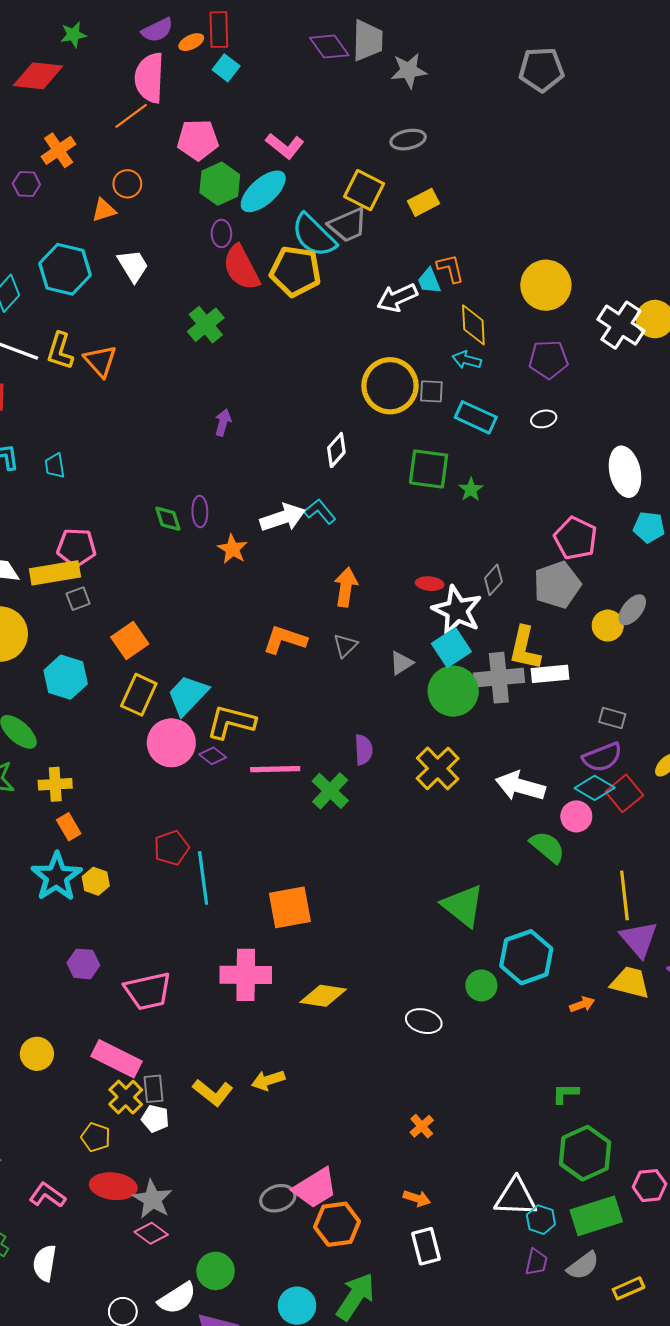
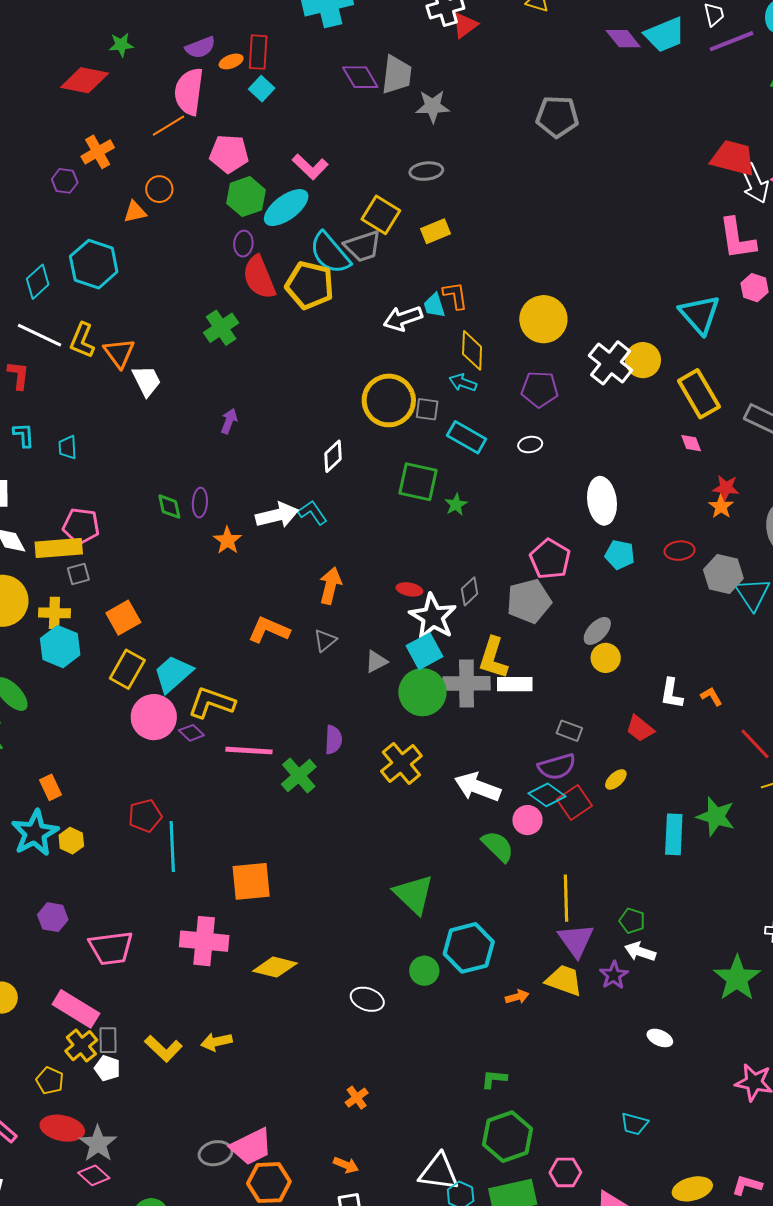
white trapezoid: (133, 266) -> (147, 381), moved
yellow circle: (608, 626) -> (606, 658), moved
yellow cross: (55, 784) -> (54, 613), moved

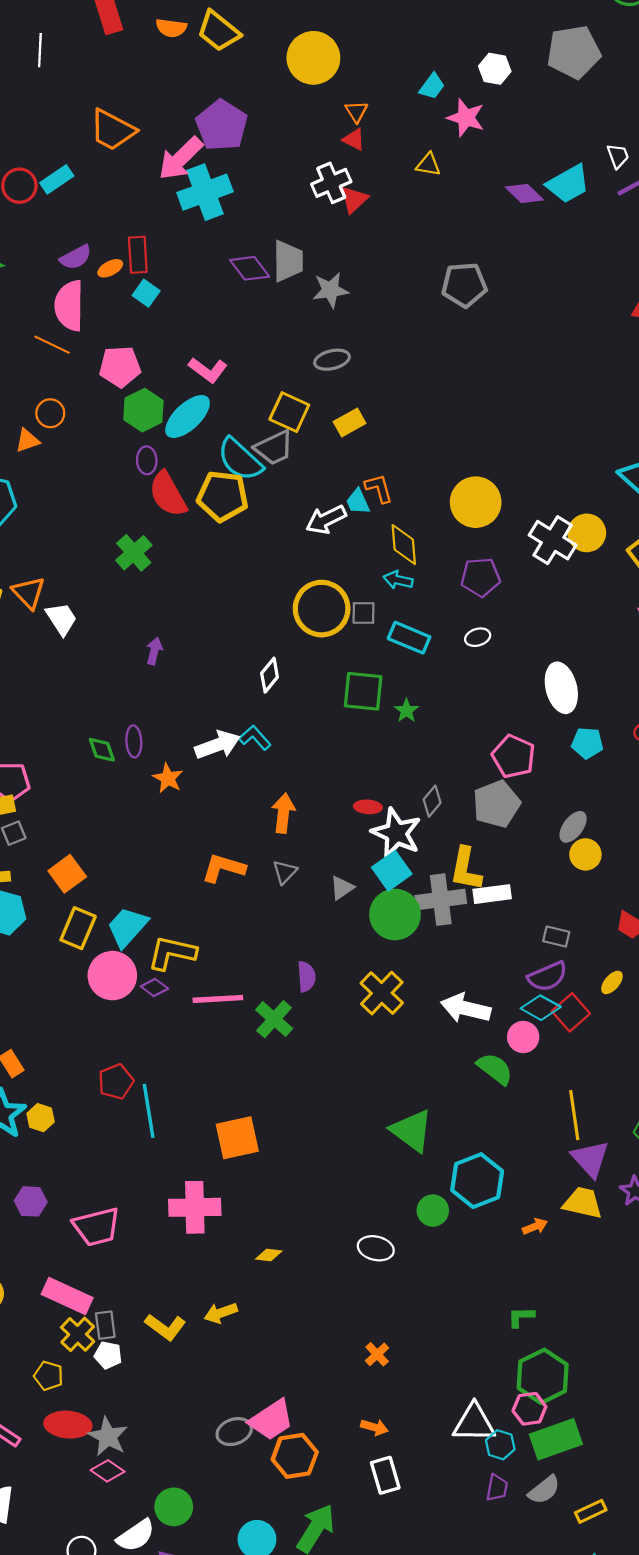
orange line: (169, 126) -> (52, 345), turned 64
yellow diamond: (275, 967) -> (269, 1255), moved, size x0.6
pink hexagon: (565, 1172) -> (529, 1409), moved

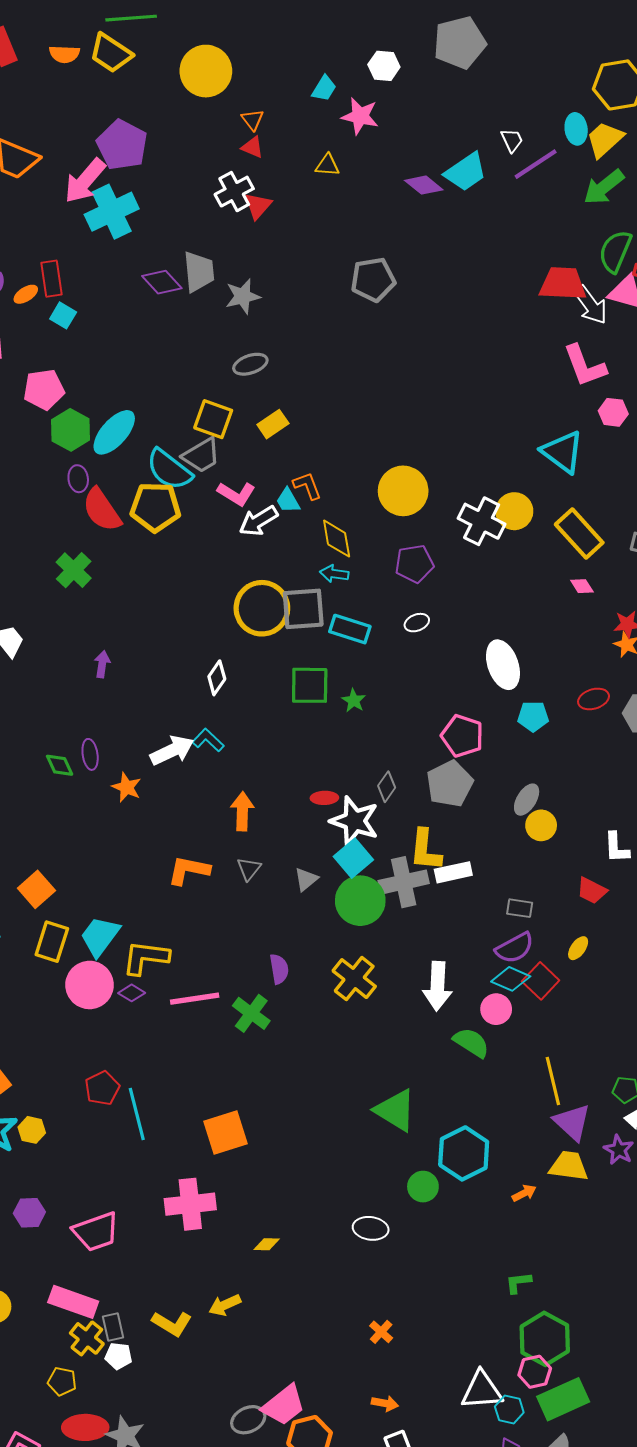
pink L-shape: (208, 370) -> (236, 494), moved
gray square: (363, 613) -> (303, 609), size x1.8
white arrow: (466, 1008) -> (438, 986), turned -96

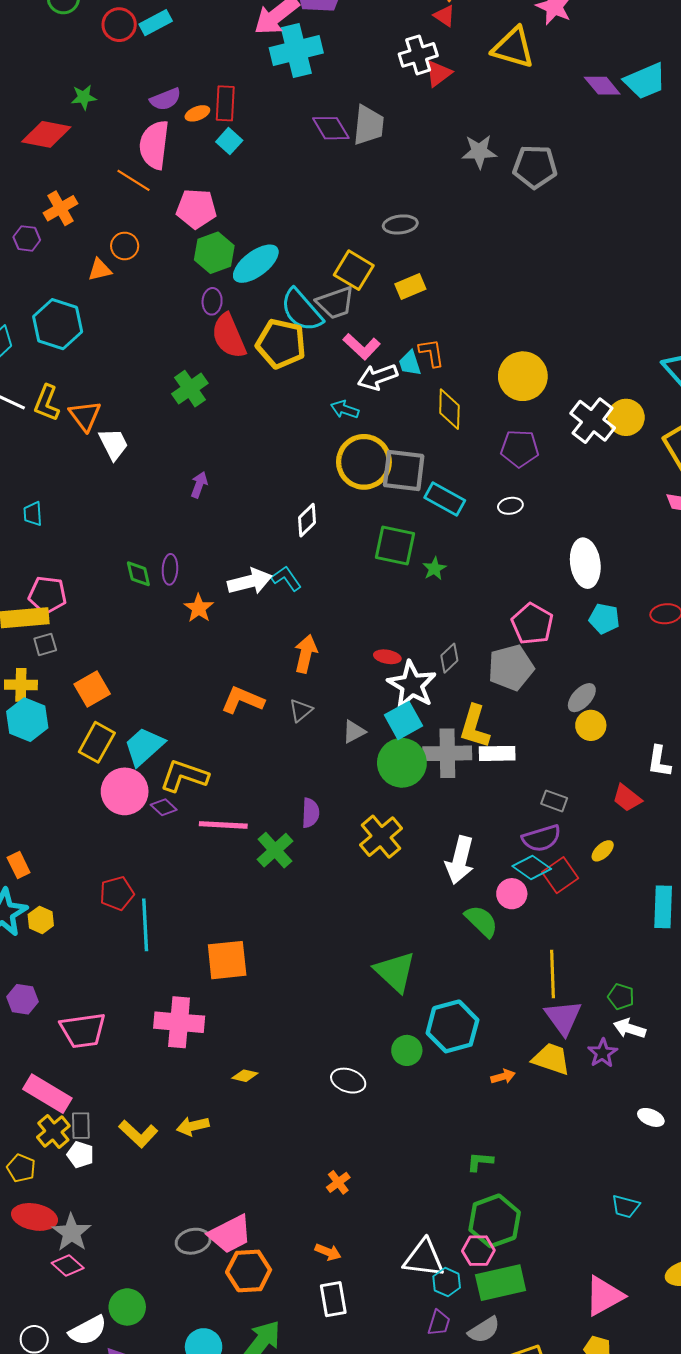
yellow triangle: (327, 165) -> (513, 48), size x1.8
gray star: (243, 296) -> (479, 152), moved
cyan arrow: (334, 574) -> (345, 409), moved

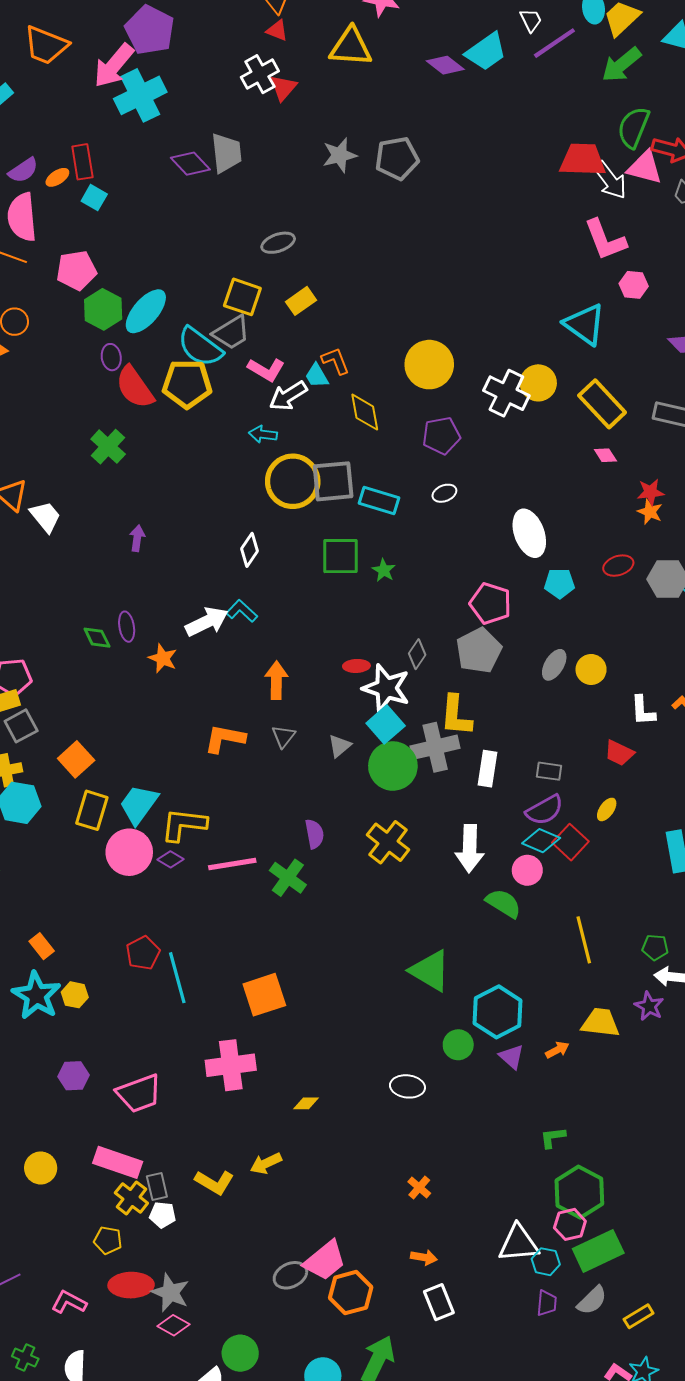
gray square: (45, 644) -> (21, 726), size x1.4
yellow circle: (591, 725) -> (591, 669), moved
white rectangle: (497, 753) -> (488, 769), moved, turned -68
purple triangle: (563, 1017) -> (511, 1057), moved, size x0.7

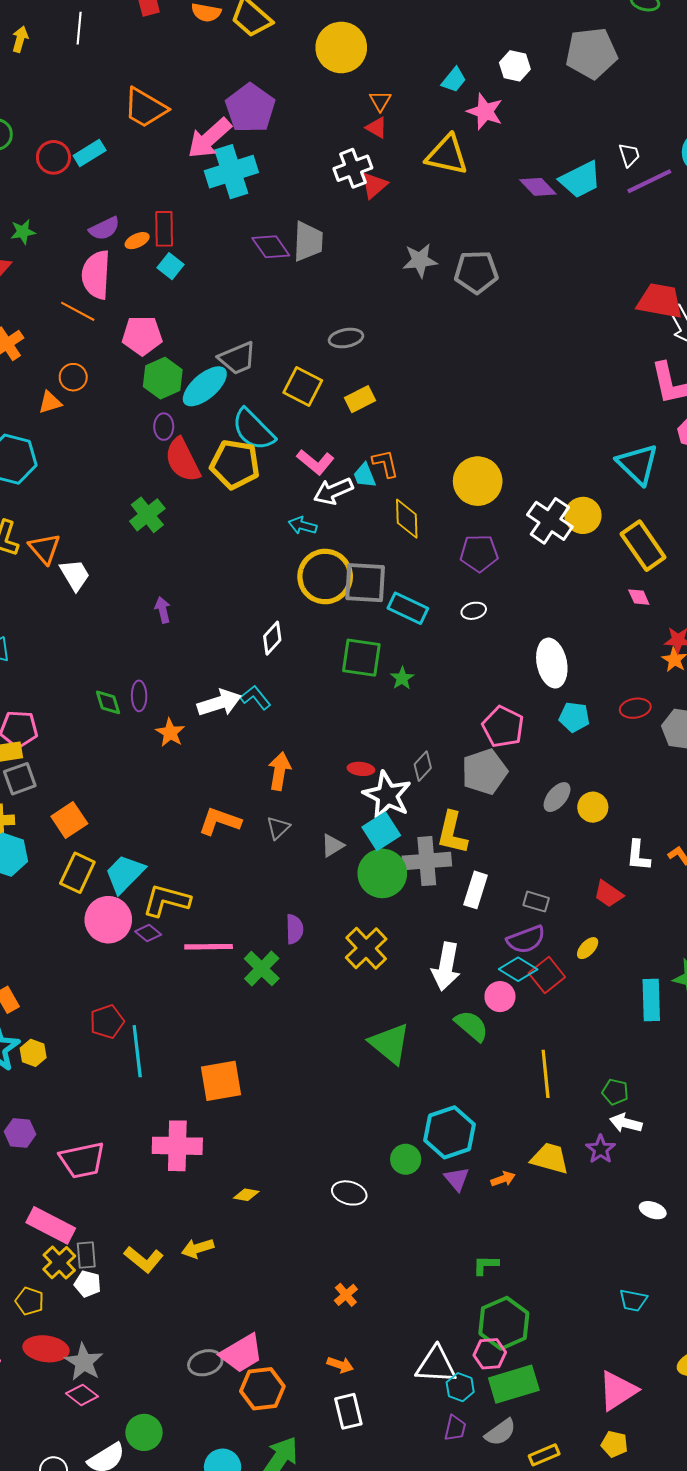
gray trapezoid: (231, 333) -> (237, 358), moved
purple arrow: (137, 538) -> (163, 610), turned -30
green triangle: (430, 971) -> (390, 1044), moved

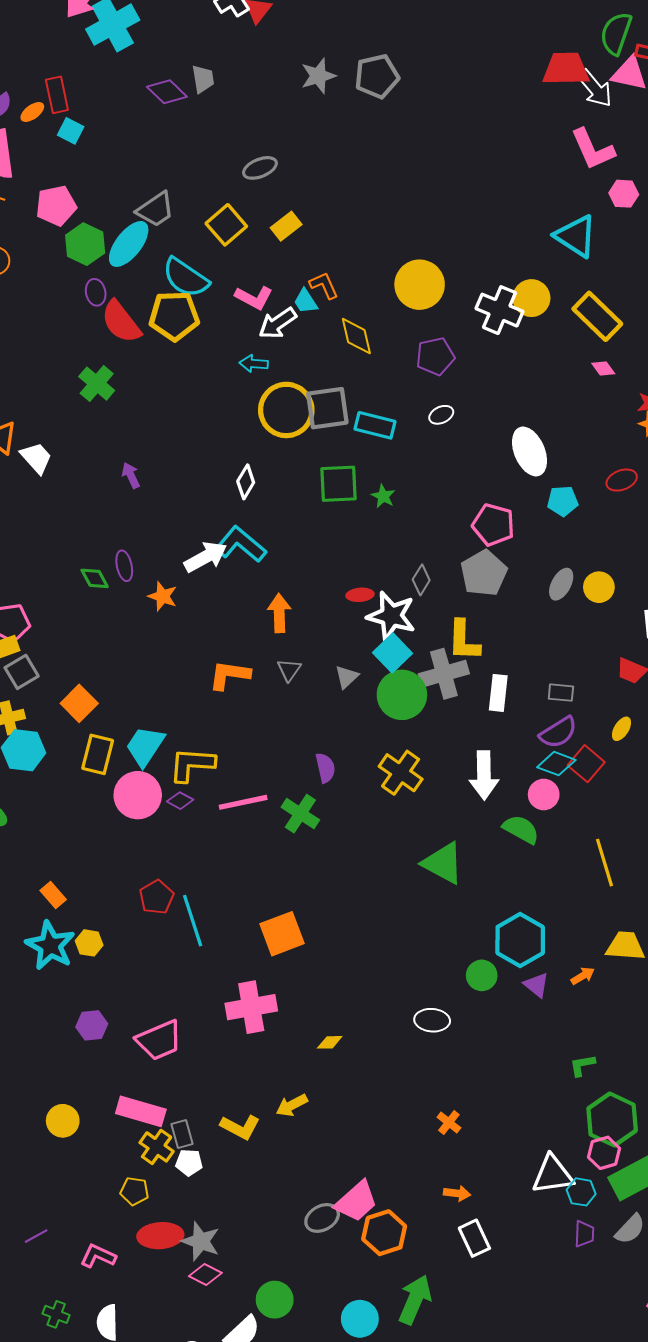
gray trapezoid: (308, 241) -> (203, 79), size x0.7
yellow square: (303, 386) -> (226, 225), turned 33
cyan L-shape: (255, 697) -> (241, 544), size x1.6

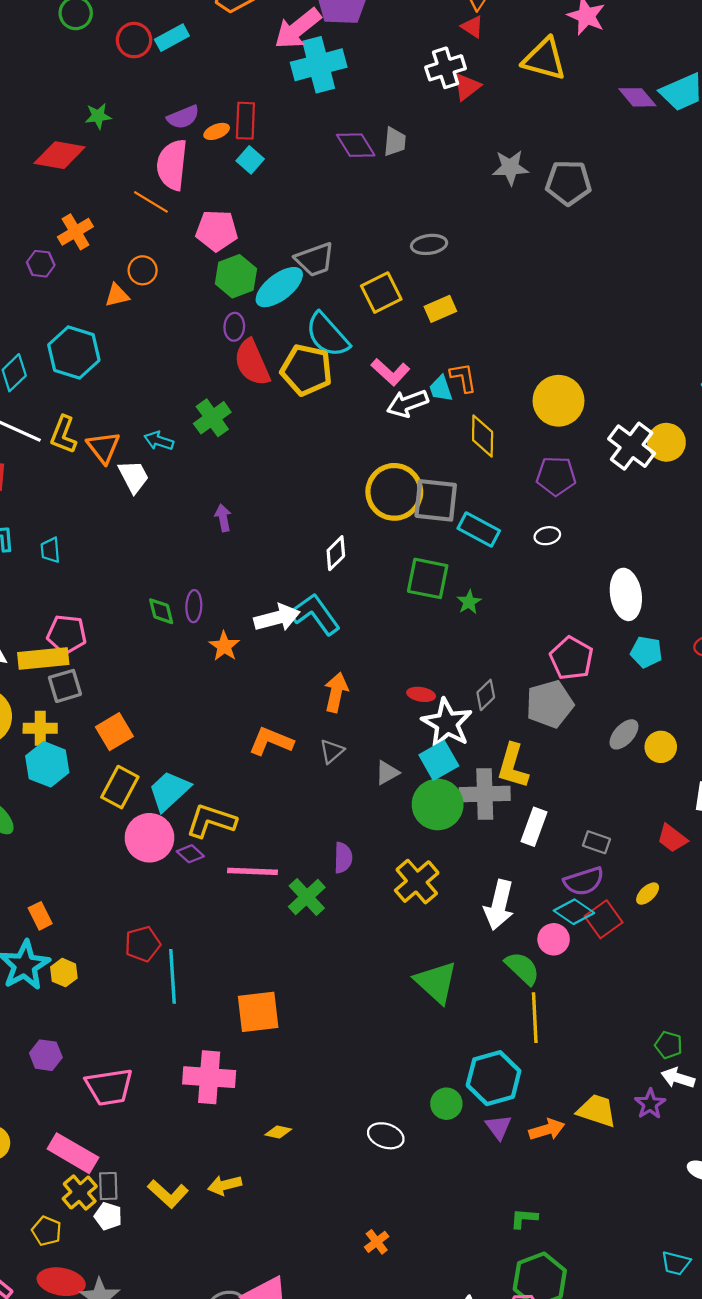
cyan arrow: (254, 364) -> (159, 441), moved
yellow line: (604, 863) -> (535, 1018), moved
orange arrow: (583, 976) -> (547, 1130), size x1.4

